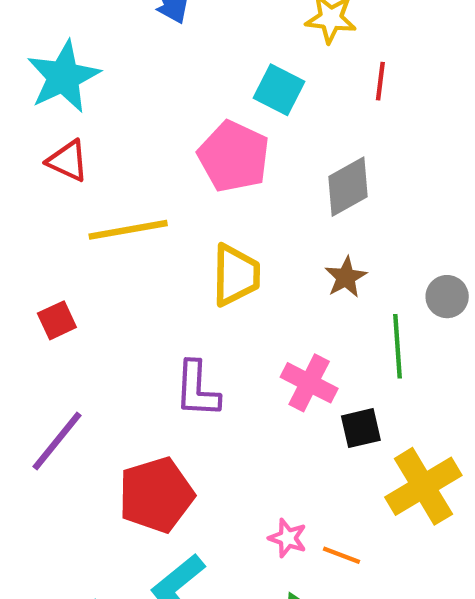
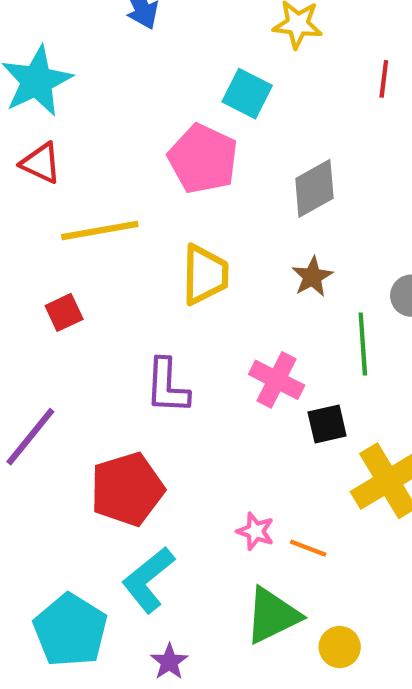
red line: (380, 81) -> (384, 79), moved
red square: (57, 320) -> (64, 312), moved

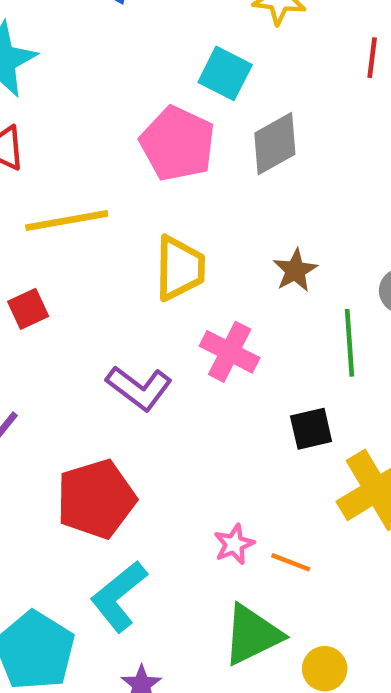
gray diamond: (314, 188) -> (275, 144), moved
pink cross: (277, 380) -> (230, 352), moved
purple L-shape: (167, 386) -> (139, 388), turned -56
pink star: (256, 531) -> (234, 544), turned 30

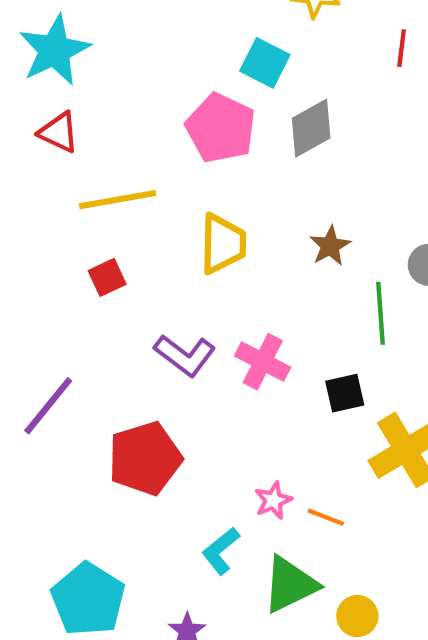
red square: (28, 309) -> (107, 277), moved
pink cross: (230, 352) -> (263, 362), moved
cyan L-shape: (119, 596) -> (221, 551), moved, size x0.7

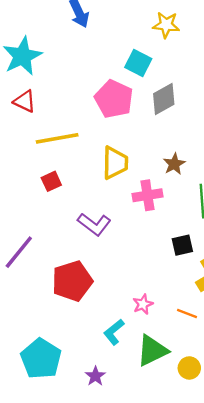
pink cross: (263, 362) -> (148, 195), moved, turned -36
orange line: (326, 517) -> (187, 313), moved

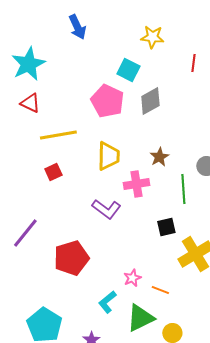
purple L-shape: (94, 224) -> (106, 209), moved
orange line: (187, 313) -> (160, 290), moved

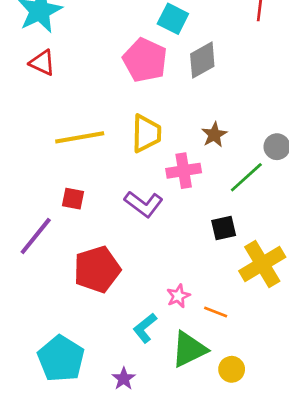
yellow line: (58, 135) -> (80, 137), moved
red square: (53, 172) -> (73, 199), moved, turned 36
green line: (183, 189) -> (246, 177), turned 52

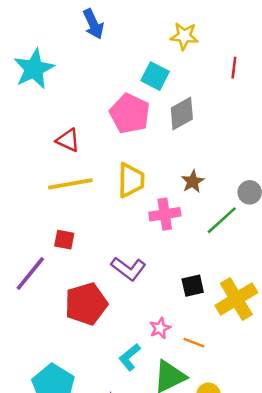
red triangle: (42, 63) -> (68, 140), moved
purple L-shape: (144, 204) -> (128, 269), moved
black square: (224, 228) -> (193, 286), moved

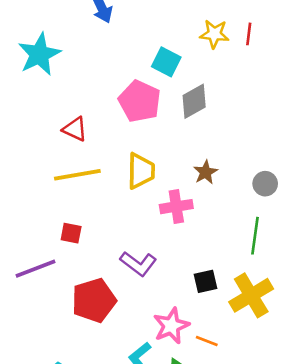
yellow star: (184, 36) -> (214, 34), moved
red line: (234, 68) -> (249, 34), moved
green line: (222, 220) -> (255, 236), moved, turned -40
purple line: (30, 274) -> (36, 269), turned 30
pink star: (160, 328) -> (171, 326), size x1.6

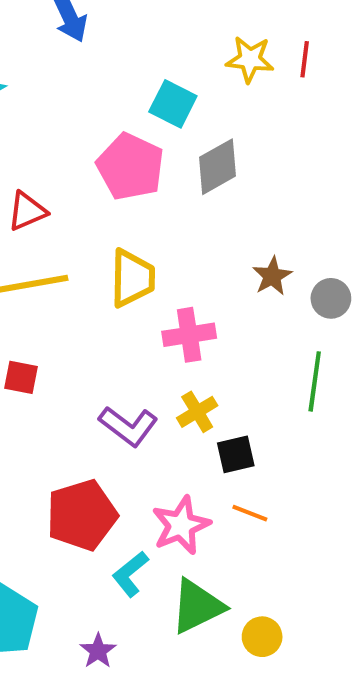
red triangle: (75, 129) -> (27, 211), turned -48
brown star: (206, 172) -> (272, 276), moved
yellow cross: (251, 295) -> (197, 412), moved, size x0.6
red pentagon: (94, 300) -> (82, 515), moved
orange line: (207, 341) -> (250, 513), moved

